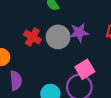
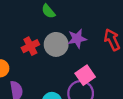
red cross: (32, 37) -> (30, 46), turned 36

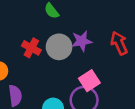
red cross: (30, 46) -> (31, 48), turned -36

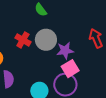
purple star: (82, 41) -> (65, 51), moved

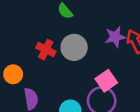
purple star: (65, 51) -> (115, 37), moved

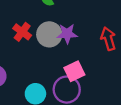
purple star: (115, 37) -> (67, 34), moved

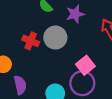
purple star: (67, 34) -> (75, 14), moved

